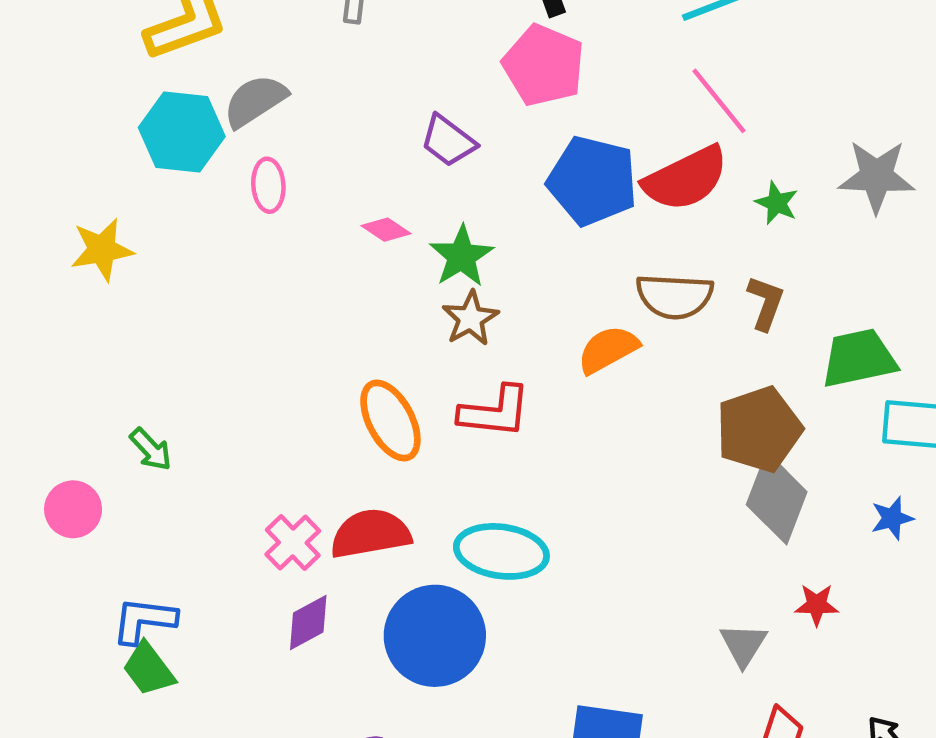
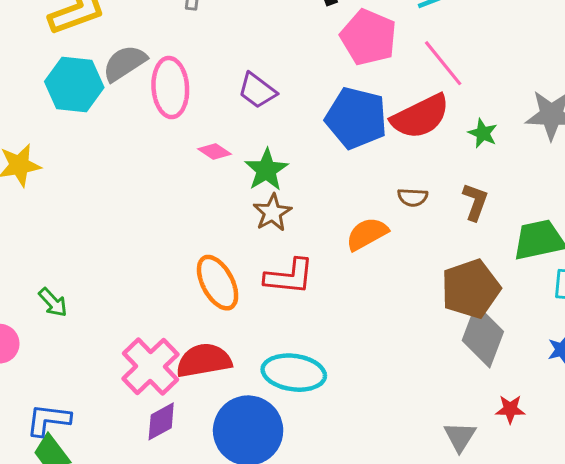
pink pentagon: (544, 65) -> (368, 37), moved
pink ellipse: (268, 185) -> (170, 88), moved, size x1.6
brown semicircle: (675, 296) -> (413, 197), size x0.6
pink cross: (293, 543) -> (150, 366), size x1.5

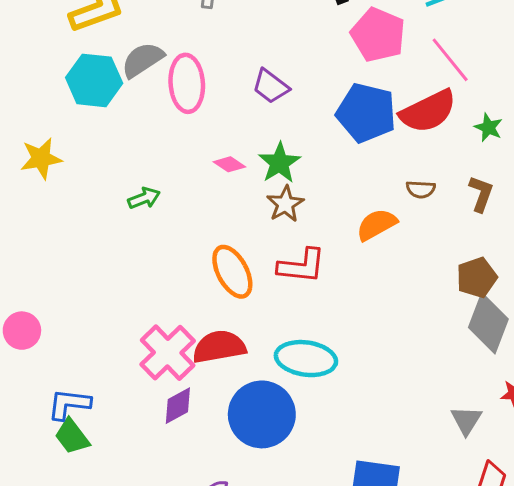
pink diamond: (214, 152) -> (229, 164), moved
brown pentagon: (471, 289) -> (477, 278), size x0.7
green arrow: (53, 302) -> (144, 198), moved, turned -68

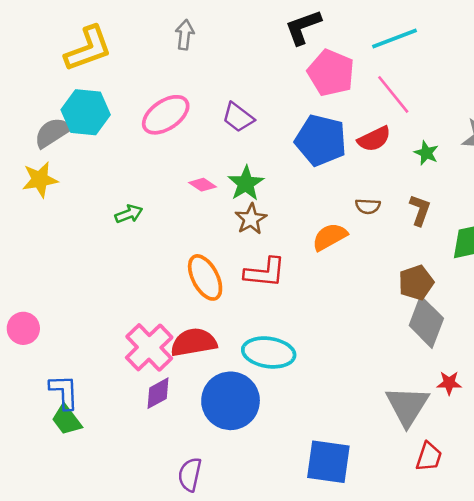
gray semicircle: (143, 60) -> (53, 133), moved
pink ellipse: (187, 83) -> (166, 115), turned 60
red semicircle: (428, 111) -> (374, 139), size x0.7
blue L-shape: (69, 404) -> (64, 392), turned 81
gray triangle: (466, 420) -> (407, 406), size x1.6

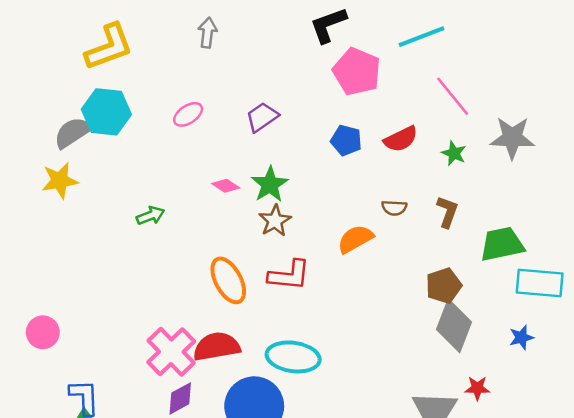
pink line: (393, 94) -> (453, 96), moved
pink ellipse: (166, 115) -> (188, 114), size x0.6
purple trapezoid: (238, 117) -> (262, 117), turned 108
blue pentagon: (321, 140) -> (346, 140), size x0.6

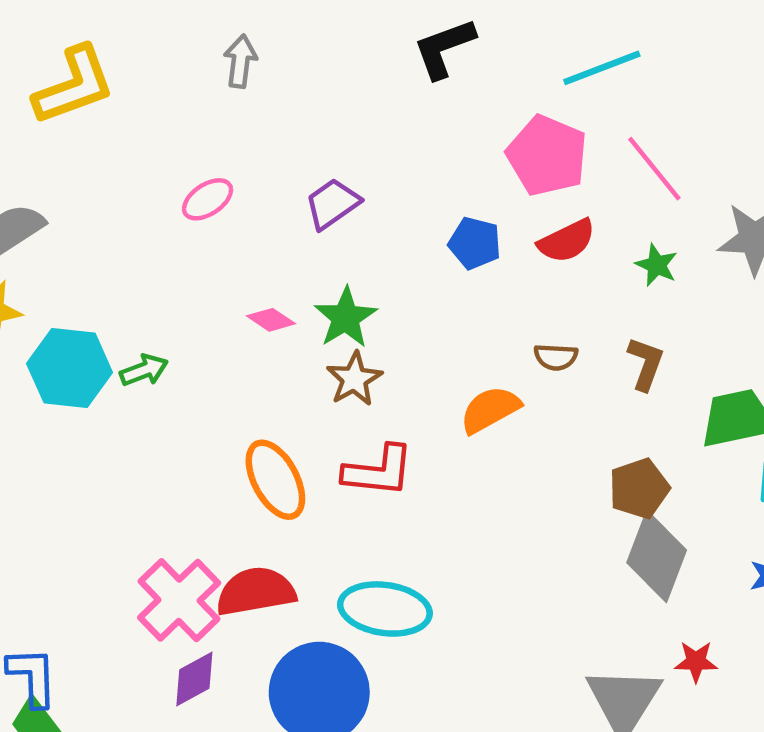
pink pentagon: (357, 72) -> (547, 156), moved
cyan hexagon: (106, 112) -> (70, 368), moved

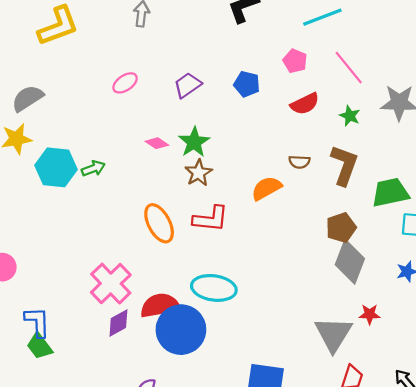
pink pentagon: (547, 156) -> (295, 61), size x0.6
blue pentagon: (475, 243) -> (247, 84), moved
brown L-shape: (646, 364) -> (344, 165), size x1.5
red semicircle: (256, 591) -> (160, 305), moved

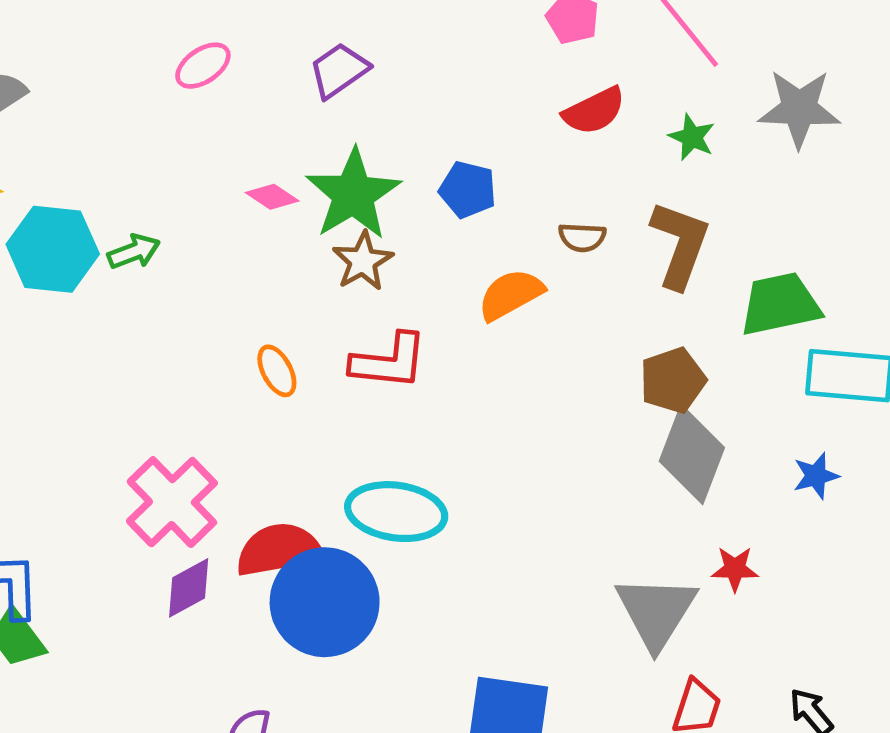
blue pentagon: (247, 84) -> (468, 190), moved
green star: (194, 142) -> (353, 194), size x1.4
orange ellipse: (159, 223) -> (277, 371), size x0.6

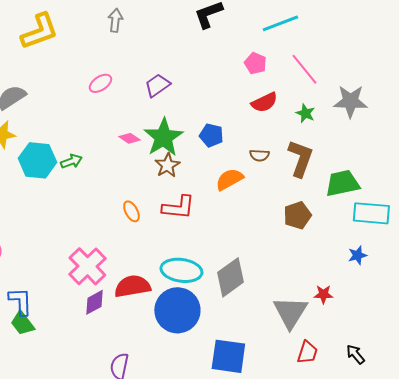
gray diamond: (692, 454) -> (230, 277), moved, turned 33
blue circle: (325, 602) -> (177, 310), moved

